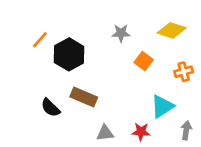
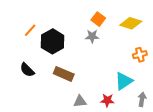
gray star: (121, 33) -> (92, 36), moved
orange square: (144, 61) -> (98, 19), moved
black semicircle: (50, 108) -> (27, 70), moved

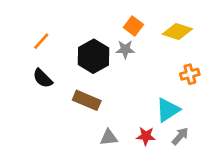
black hexagon: (53, 41) -> (94, 56), moved
black semicircle: (27, 70) -> (43, 78), moved
gray arrow: (142, 99) -> (180, 136), moved, turned 32

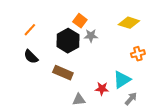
orange square: (133, 26) -> (80, 21), moved
red star: (146, 136) -> (102, 89), moved

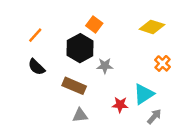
gray star: (91, 36) -> (105, 66), moved
orange cross: (138, 54) -> (163, 63), turned -32
gray triangle: (79, 100) -> (80, 115), moved

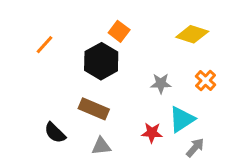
gray star: (105, 66) -> (161, 83), moved
black semicircle: (36, 67) -> (55, 133), moved

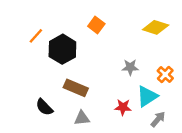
black hexagon: (101, 61) -> (62, 49), moved
orange cross: (206, 81) -> (165, 75), moved

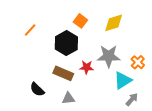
yellow diamond: (156, 27) -> (114, 23), moved, turned -35
black hexagon: (62, 49) -> (66, 43), moved
gray star: (130, 67) -> (109, 56), size x1.6
red star: (123, 107) -> (86, 67), moved

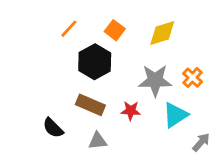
orange line: (30, 30) -> (69, 29), moved
orange cross: (138, 62) -> (192, 78), moved
red star: (86, 67) -> (131, 111), moved
gray arrow: (132, 99) -> (201, 142), moved

